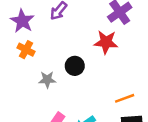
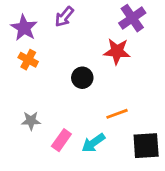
gray star: (47, 80) -> (31, 121), moved
orange line: (125, 98) -> (117, 114), moved

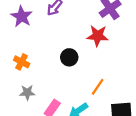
orange cross: (28, 60) -> (22, 62), moved
orange line: (117, 114) -> (98, 87), turned -36

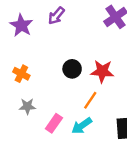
red star: (98, 36) -> (102, 71), moved
orange line: (98, 87) -> (90, 100), moved

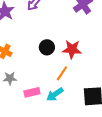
pink rectangle: (54, 123) -> (32, 92), turned 42

